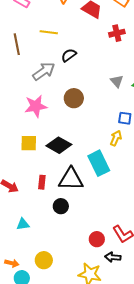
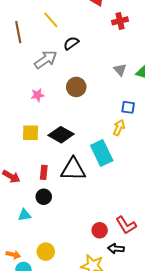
yellow line: (49, 32) -> (51, 20), turned 42
pink star: (36, 106) -> (38, 95), size x0.6
black circle: (61, 206) -> (44, 197), moved

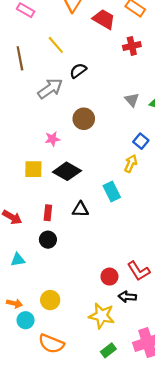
pink star: (38, 95) -> (52, 139), moved
blue square: (128, 107) -> (141, 141), turned 32
cyan rectangle: (102, 153) -> (112, 191), size x0.7
black triangle: (73, 169) -> (80, 209), size x0.6
cyan triangle: (24, 215) -> (18, 260), moved

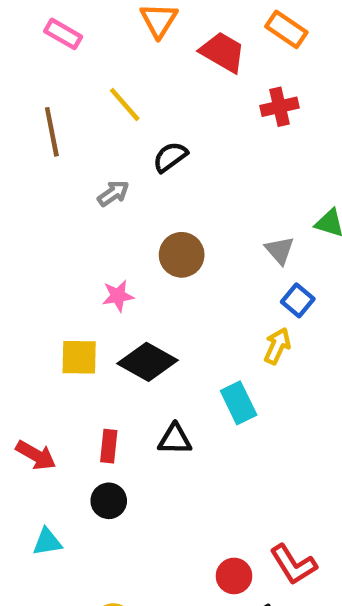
gray arrow: (50, 89) -> (113, 193), size x0.6
gray triangle: (132, 100) -> (280, 250), moved

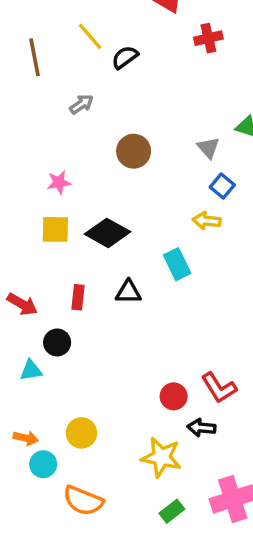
black semicircle: (170, 157) -> (125, 57), moved
pink star: (118, 296) -> (59, 182), moved
yellow arrow: (277, 346) -> (207, 221), turned -108
black circle: (109, 501) -> (57, 342), moved

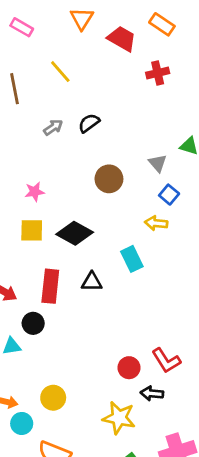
black semicircle: (125, 57) -> (89, 123), moved
brown circle: (134, 151) -> (109, 179), moved
red rectangle: (78, 297) -> (50, 286), size x1.6

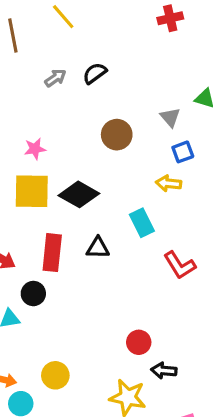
blue square: (169, 195) -> (183, 152), turned 30
yellow square: (32, 230) -> (32, 191), size x1.4
red L-shape: (166, 361) -> (180, 265), moved

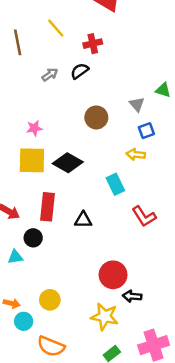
red cross: (170, 18) -> (93, 44), moved
black triangle: (98, 248) -> (83, 220), moved
red circle: (139, 342) -> (113, 275), size x1.5

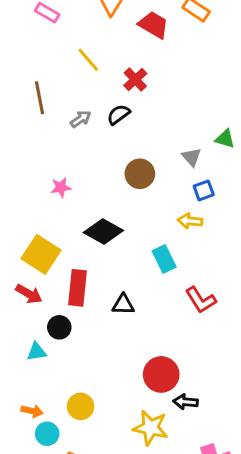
brown line: (18, 42) -> (40, 98), moved
red cross: (93, 44) -> (135, 80), turned -30
yellow square: (32, 160) -> (41, 254), moved, turned 32

